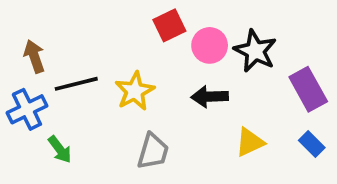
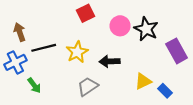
red square: (169, 25) -> (86, 13), moved
black arrow: (210, 97) -> (110, 61), moved
blue rectangle: (312, 144) -> (165, 91), moved
gray trapezoid: (153, 151) -> (88, 86), turned -140

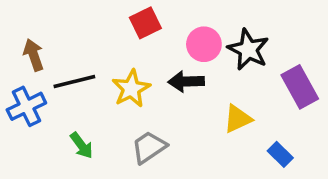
black arrow: (110, 61) -> (186, 82), moved
yellow triangle: (143, 81) -> (238, 119), moved
green arrow: (34, 85) -> (81, 145), moved

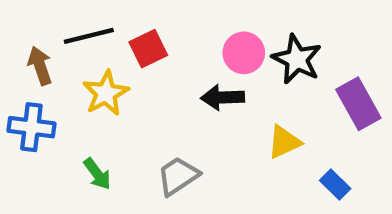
red square: (145, 23) -> (148, 49), moved
black line: (74, 82) -> (89, 36), moved
yellow star: (131, 89) -> (106, 93), moved
blue cross: (26, 106) -> (31, 127), turned 33

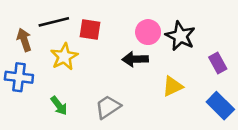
red square: (148, 49) -> (90, 30), turned 35
purple rectangle: (358, 104) -> (218, 63), size x0.7
blue rectangle: (335, 184) -> (220, 106), moved, size x1.5

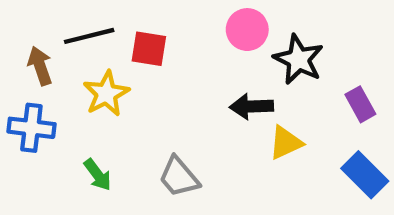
pink circle: (148, 32) -> (247, 30), moved
black arrow: (135, 59) -> (251, 106), moved
gray trapezoid: (108, 107) -> (179, 177), turned -96

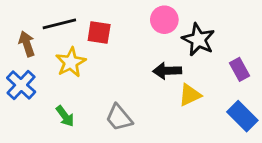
blue cross: (31, 128) -> (21, 85), turned 36

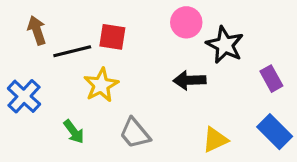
black line: (59, 24) -> (72, 51), moved
brown arrow: (27, 44) -> (37, 30), moved
yellow star: (71, 62) -> (101, 85), moved
yellow triangle: (190, 95) -> (215, 140), moved

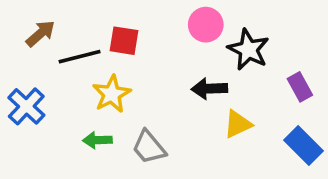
brown arrow: (37, 30) -> (41, 34), turned 68
green arrow: (74, 132) -> (97, 140), moved, turned 125
yellow triangle: (215, 140) -> (238, 124), moved

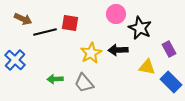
brown arrow: (41, 34) -> (23, 19), turned 66
yellow star: (112, 94) -> (91, 53), moved
yellow triangle: (238, 124) -> (147, 67), moved, turned 36

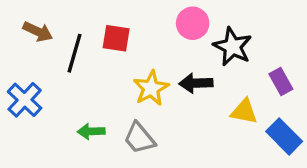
black line: (45, 32) -> (74, 53), turned -60

